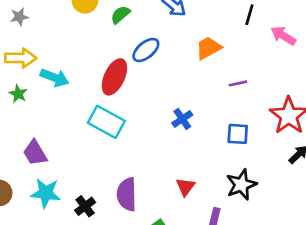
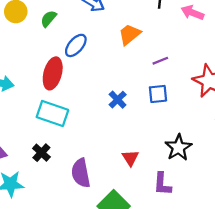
blue square: (238, 134) -> (158, 94), moved
black cross: (85, 206) -> (41, 153), moved

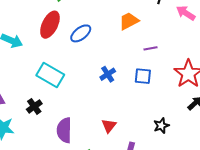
blue ellipse: (76, 45) -> (81, 33), moved
red ellipse: (53, 73) -> (50, 25), moved
black star: (178, 148) -> (161, 126), moved, size x0.7

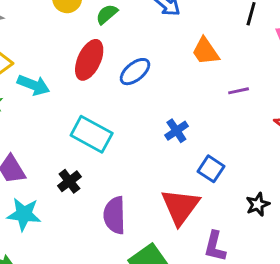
orange trapezoid: (129, 21) -> (205, 51), turned -95
blue square: (143, 76) -> (211, 169), moved, turned 30
red triangle: (109, 126) -> (180, 207), size x1.8

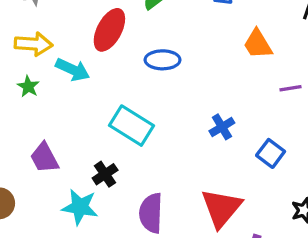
red ellipse: (89, 60) -> (109, 30), moved
blue ellipse: (135, 72) -> (163, 60), moved, turned 36
blue square: (211, 169) -> (271, 153), moved
cyan star: (24, 214) -> (80, 207), moved

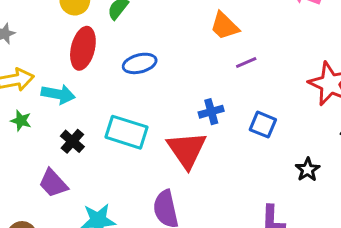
purple line: (290, 88) -> (246, 62), moved
blue cross: (222, 127) -> (211, 112), turned 30
black cross: (105, 174) -> (72, 141), moved
red triangle: (221, 208) -> (187, 150), moved

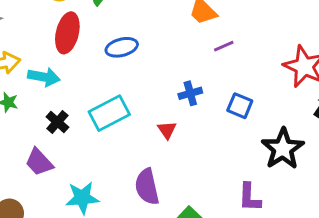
cyan rectangle: (127, 132) -> (109, 113), turned -45
red triangle: (187, 150) -> (167, 130), size x0.5
black star: (308, 170) -> (283, 149), size x1.8

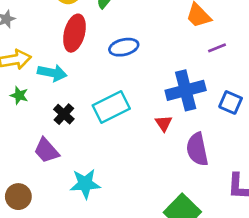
blue cross: (190, 93) -> (186, 90), size x1.8
purple semicircle: (147, 187) -> (197, 149), moved

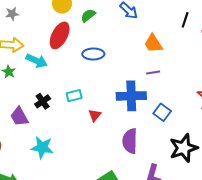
purple line: (217, 48) -> (153, 73), moved
cyan rectangle: (111, 107) -> (74, 96), size x0.6
black cross: (64, 114) -> (43, 101), moved
red triangle: (164, 123) -> (95, 115), moved

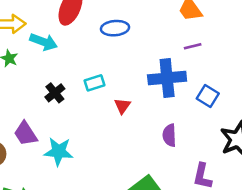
purple trapezoid: (19, 117) -> (25, 134), moved
purple semicircle: (130, 141) -> (169, 135), size x0.7

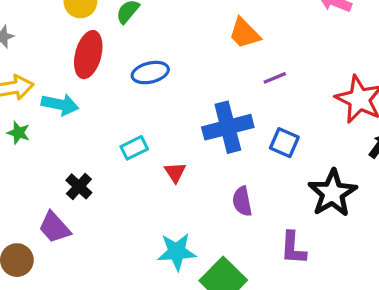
purple line: (193, 46) -> (275, 78), moved
black cross: (55, 93) -> (79, 186), moved
cyan star: (59, 151) -> (177, 252), moved

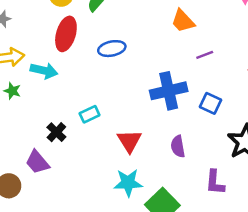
cyan rectangle: (134, 148) -> (90, 114), moved
red triangle: (175, 172) -> (129, 141), moved, size x1.5

